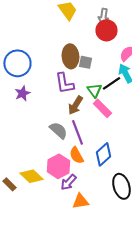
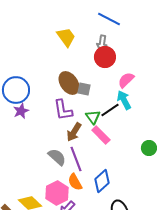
brown ellipse: (70, 56) -> (69, 83), turned -30
purple star: (22, 93) -> (21, 111), moved

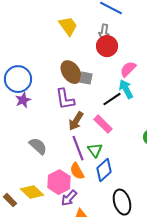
green triangle: (93, 117) -> (95, 150), moved
gray semicircle: (57, 157) -> (38, 146), moved

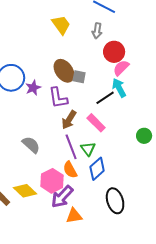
red circle: (107, 46) -> (114, 52), moved
purple star: (23, 100) -> (33, 88), moved
purple arrow: (69, 198) -> (62, 197), size x1.4

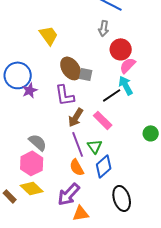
yellow trapezoid: (61, 25) -> (49, 35), moved
purple star: (33, 88) -> (30, 90), moved
pink hexagon: (52, 181) -> (32, 163), moved

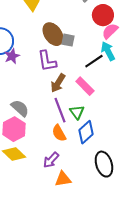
purple arrow: (69, 194) -> (51, 160), size x0.7

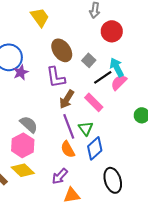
pink semicircle: (110, 31) -> (119, 82), moved
gray square: (68, 40) -> (89, 60), moved, turned 32

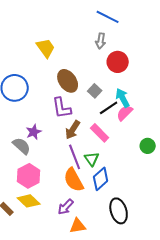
purple star: (21, 72) -> (34, 132), moved
gray semicircle: (29, 124) -> (22, 146), moved
orange semicircle: (68, 149) -> (74, 180), size x1.4

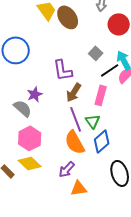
brown ellipse: (68, 81) -> (68, 17), moved
pink rectangle: (100, 133) -> (101, 95), turned 60

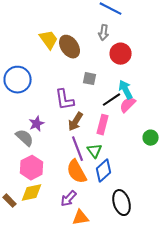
gray square: (96, 53) -> (90, 79), moved, turned -32
yellow diamond: (30, 163) -> (32, 193), turned -55

